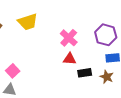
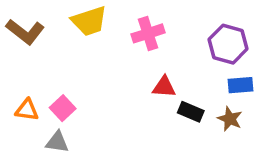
pink cross: (69, 38) -> (148, 33), moved, turned 30
black rectangle: (85, 73) -> (191, 112), turned 32

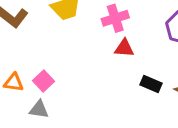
red triangle: (164, 87) -> (124, 48), moved

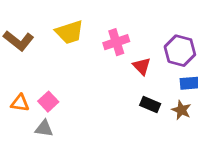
red triangle: (124, 48) -> (142, 66), moved, turned 42

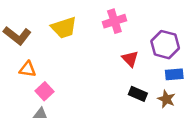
pink cross: (116, 42) -> (114, 21), moved
orange triangle: (20, 103) -> (28, 69), moved

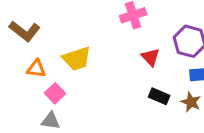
yellow trapezoid: (64, 28) -> (77, 59), moved

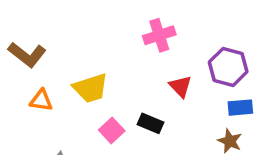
pink square: (55, 93) -> (112, 130), moved
black rectangle: (159, 96) -> (150, 123), moved

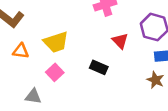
pink square: (112, 130) -> (55, 72), moved

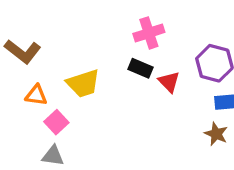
black rectangle: (99, 67) -> (140, 68), moved
pink square: (55, 72) -> (56, 122), moved

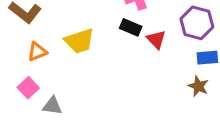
orange triangle: (36, 95) -> (37, 52), turned -30
pink square: (56, 122) -> (28, 88), moved

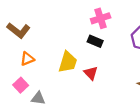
red triangle: (156, 39) -> (91, 73), moved
yellow trapezoid: (79, 41) -> (68, 62), moved, turned -55

